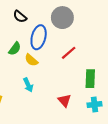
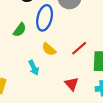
red line: (69, 53) -> (79, 48), moved
yellow semicircle: (31, 60) -> (49, 49), moved

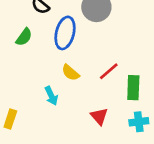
green semicircle: (20, 30) -> (24, 37), moved

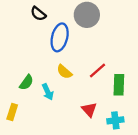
green semicircle: (24, 37) -> (26, 82), moved
cyan cross: (139, 122) -> (115, 120), moved

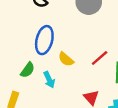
blue ellipse: (60, 37) -> (44, 40), moved

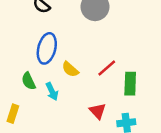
green semicircle: (28, 70) -> (29, 81), turned 119

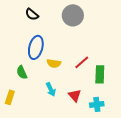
yellow semicircle: (70, 69) -> (54, 63), turned -32
cyan arrow: (52, 91) -> (51, 89), moved

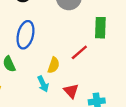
yellow semicircle: (54, 63) -> (54, 65), moved, turned -80
green rectangle: (100, 74) -> (100, 28), moved

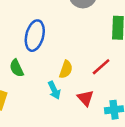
red line: (79, 52) -> (101, 67), moved

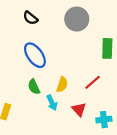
blue ellipse: (35, 36) -> (35, 55), turned -50
green semicircle: (17, 68) -> (34, 87), moved

